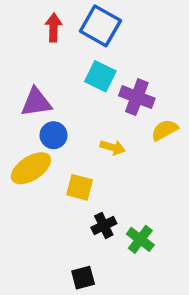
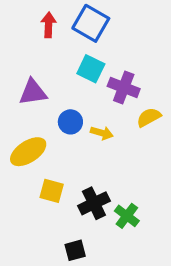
blue circle: (54, 135) -> (70, 122), moved
yellow square: (80, 187) -> (52, 191), moved
black cross: (104, 225) -> (94, 203), size x1.4

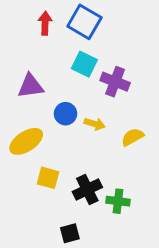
yellow semicircle: (149, 117) -> (133, 137), moved
green cross: (127, 216) -> (118, 201), turned -30

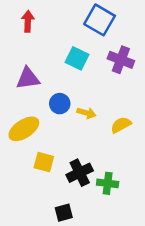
blue square: (84, 22) -> (100, 20), moved
red arrow: (45, 23) -> (28, 21), moved
purple cross: (115, 82) -> (121, 60), moved

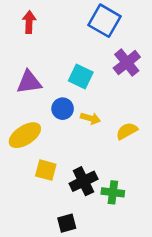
cyan square: (77, 58) -> (81, 77), moved
purple cross: (121, 60) -> (127, 63), turned 30

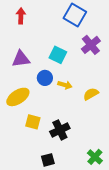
green cross: (113, 192) -> (95, 157), moved, turned 35

